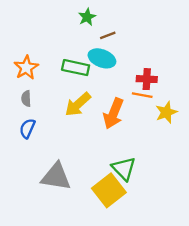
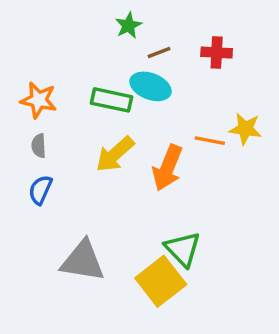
orange star: (26, 68) -> (39, 100), turned -30
red cross: (147, 79) -> (217, 53), moved
yellow star: (166, 112) -> (245, 129), moved, turned 30

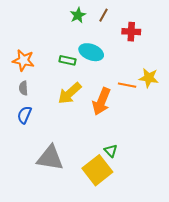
brown line: (159, 53) -> (103, 15), moved, turned -40
green rectangle: (112, 100) -> (68, 60), size x0.7
green triangle: (183, 249) -> (111, 151), size x0.6

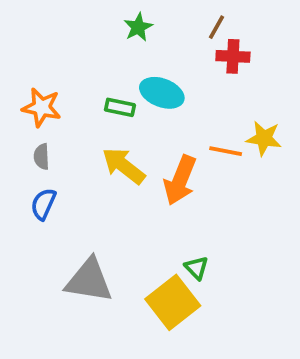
brown line: (103, 15) -> (217, 27), moved
yellow arrow: (70, 93) -> (124, 166), turned 80

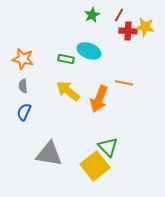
green star: (138, 27) -> (92, 15), moved
yellow star: (264, 138) -> (145, 27), moved
green triangle: (196, 268) -> (108, 147), size x1.5

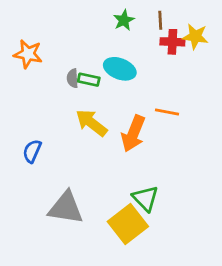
brown line: (119, 15) -> (160, 20), turned -32
orange star: (23, 59) -> (28, 54), moved
gray semicircle: (23, 86) -> (73, 78), moved

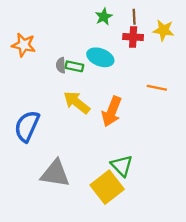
red cross: (172, 42) -> (133, 37), moved
orange line: (167, 112) -> (157, 88), moved
blue semicircle: (32, 151) -> (27, 126), size x1.6

